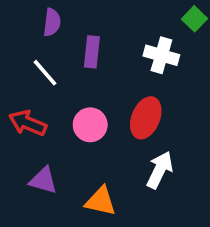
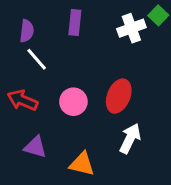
purple semicircle: (52, 22) -> (27, 31), moved
purple rectangle: (92, 52) -> (75, 22), moved
white cross: (161, 55) -> (131, 28), moved, turned -36

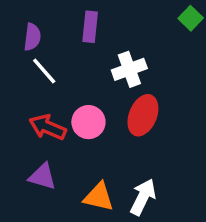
white cross: (131, 28) -> (129, 69), moved
red arrow: (23, 100) -> (48, 127), moved
white arrow: (130, 138) -> (143, 197), moved

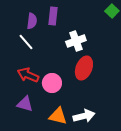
purple semicircle: (32, 37) -> (32, 21), moved
pink circle: (88, 122) -> (52, 83), moved
white arrow: (143, 197) -> (84, 116), turned 50

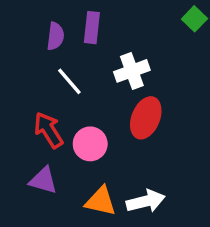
white line: (26, 42) -> (69, 81), moved
red arrow: (28, 75) -> (48, 130), turned 35

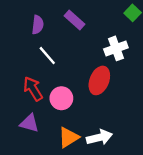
purple rectangle: (92, 28) -> (74, 20), moved, turned -54
white cross: (132, 71) -> (116, 48), moved
orange triangle: (101, 201) -> (68, 137), turned -45

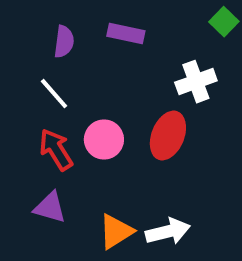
purple rectangle: (74, 20) -> (126, 34), turned -30
white line: (47, 56) -> (54, 94), moved
pink circle: (61, 98) -> (104, 139), moved

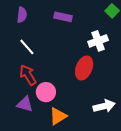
purple semicircle: (64, 42) -> (22, 15), moved
pink circle: (104, 139) -> (46, 92), moved
white arrow: (168, 231) -> (104, 106), moved

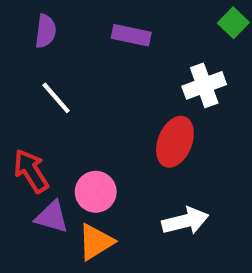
red arrow: (28, 75) -> (31, 171), moved
white arrow: (104, 106) -> (185, 221), moved
orange triangle: (58, 116) -> (96, 242), moved

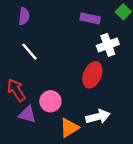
purple rectangle: (131, 35) -> (90, 18), moved
orange triangle: (96, 242) -> (69, 128), moved

